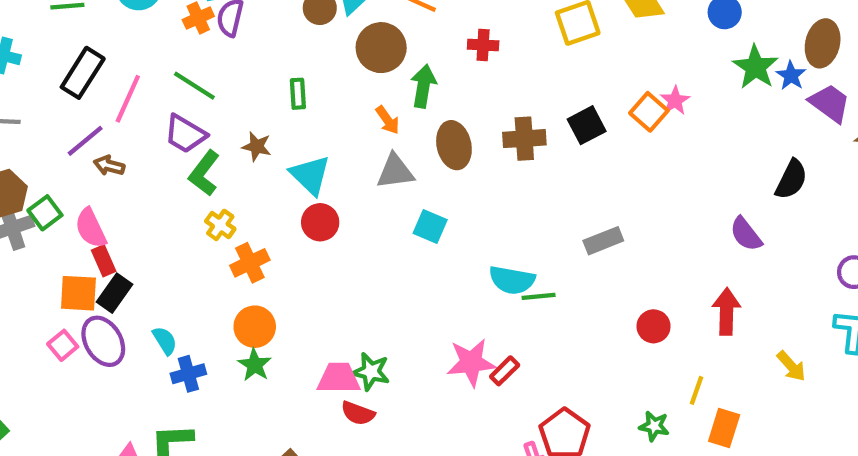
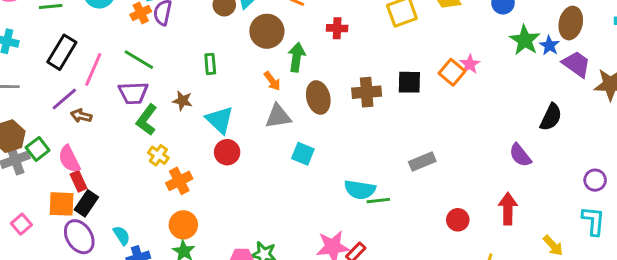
black square: (587, 125) -> (409, 82), turned 30
purple trapezoid: (185, 134) -> (133, 93), turned -32
pink square: (63, 345) -> (21, 224), moved

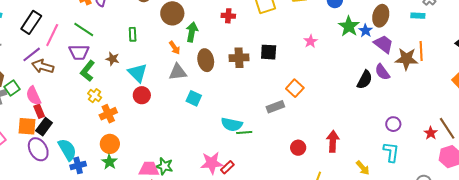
red cross: (337, 28) -> (228, 16), moved
orange square: (452, 72) -> (295, 88), moved
brown arrow: (81, 116) -> (43, 66), size x1.5
purple semicircle: (520, 155) -> (382, 72), moved
cyan semicircle: (122, 235) -> (67, 150), size x1.6

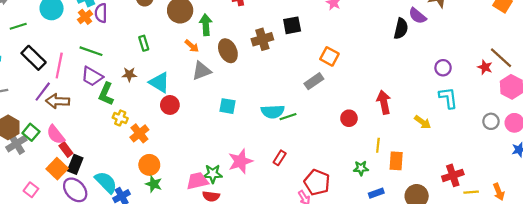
black rectangle: (31, 22) -> (34, 58), turned -65
purple trapezoid: (79, 52) -> (92, 76), turned 45
cyan square: (194, 98) -> (228, 106), moved
orange square: (27, 126) -> (57, 169), turned -36
pink star: (212, 163) -> (240, 161), moved

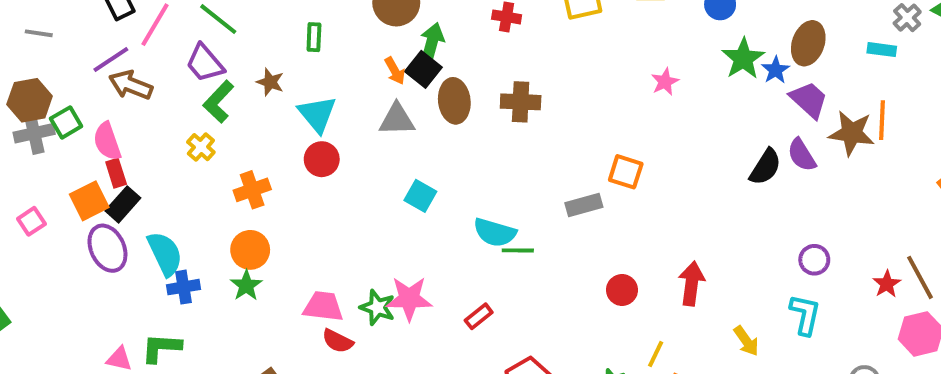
black square: (292, 25) -> (423, 69), moved, turned 30
orange square: (329, 56) -> (626, 172), turned -30
yellow cross: (120, 118) -> (201, 147), moved
green star: (213, 174) -> (377, 307), moved

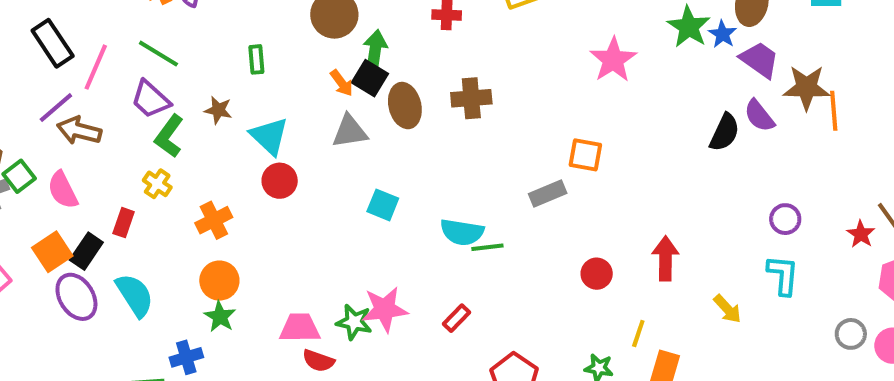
pink star: (665, 82) -> (613, 60), size x1.6
orange line: (882, 120) -> (834, 111), moved
red rectangle: (116, 173) -> (124, 223), moved, turned 44
blue cross: (184, 287) -> (186, 357), moved

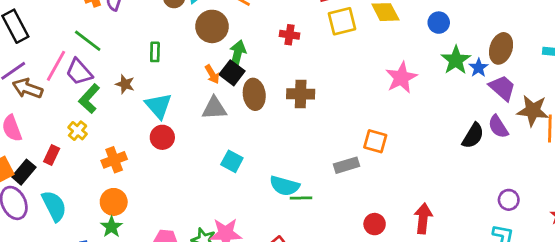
pink line: (96, 67) -> (56, 66), moved

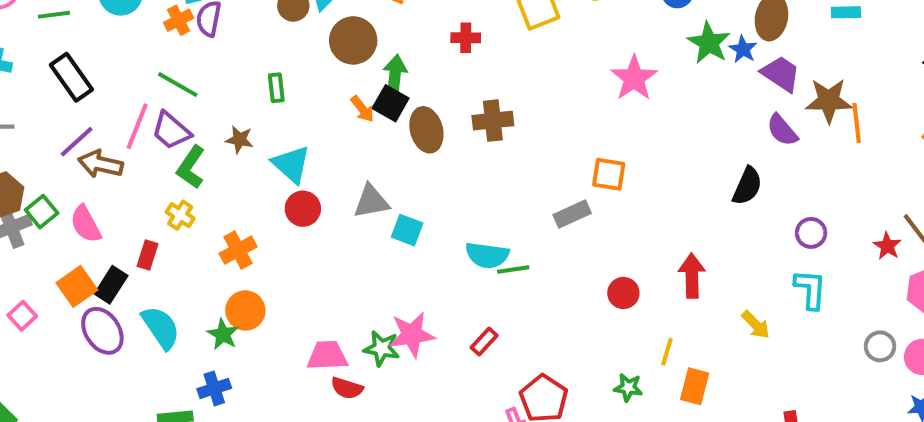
gray triangle: (214, 108) -> (371, 201), moved
black semicircle: (473, 136) -> (747, 186), moved
green star: (111, 227) -> (223, 334), moved

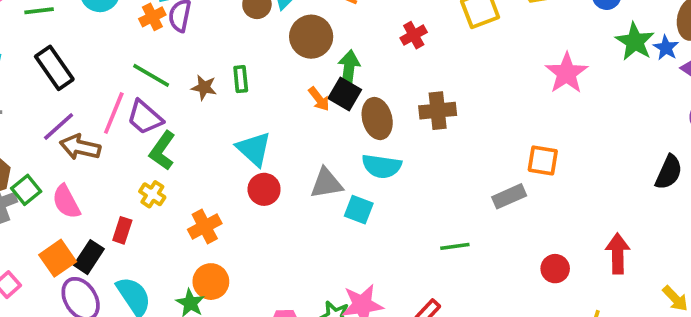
red cross: (466, 38) -> (414, 35), turned -30
brown star: (239, 140) -> (204, 87), moved
cyan semicircle: (487, 255) -> (382, 166), moved

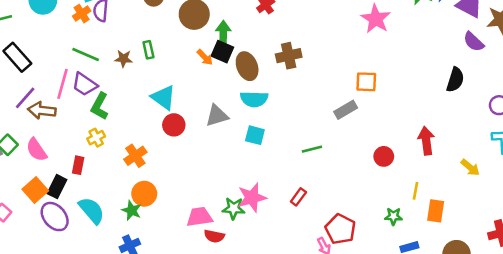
yellow cross: (152, 194) -> (96, 138), turned 36
cyan square: (359, 210) -> (255, 135), moved

